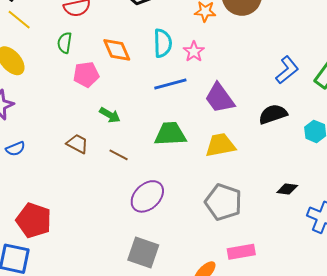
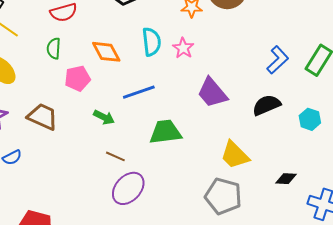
blue line: (170, 84) -> (139, 92), moved
brown trapezoid: (77, 144) -> (43, 117), moved, size x1.4
yellow trapezoid: (220, 145) -> (235, 155), moved, turned -120
purple ellipse: (147, 196) -> (128, 188), moved

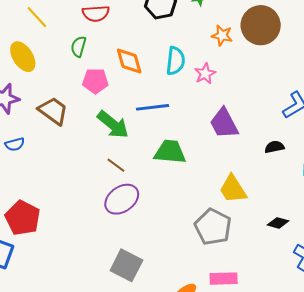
black semicircle: (266, 105) -> (274, 147), size x0.7
green arrow: (104, 117) -> (113, 124), size x1.6

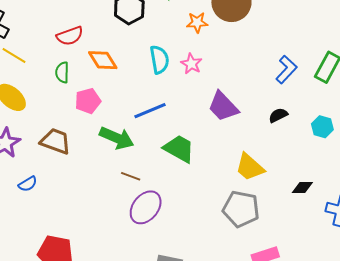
orange diamond: (129, 61) -> (103, 60), moved
green trapezoid: (170, 152) -> (179, 149), turned 40

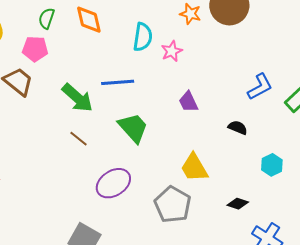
pink pentagon: (88, 101) -> (35, 49), moved
purple trapezoid: (223, 106) -> (188, 102), size x0.7
black semicircle: (278, 115) -> (238, 128), turned 30
cyan hexagon: (322, 127) -> (272, 165), moved
purple ellipse: (146, 207) -> (113, 183), moved

